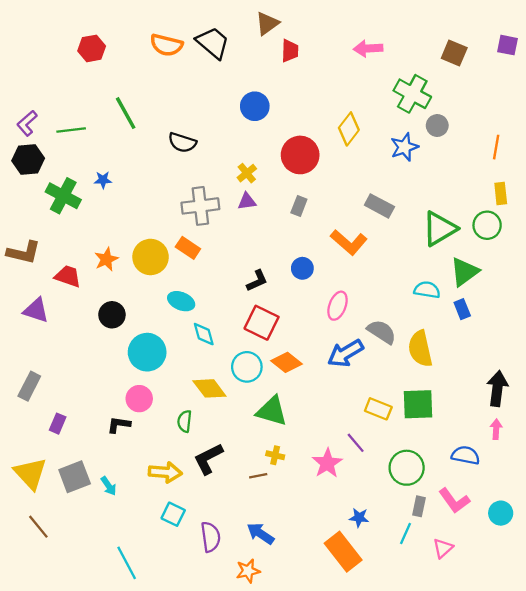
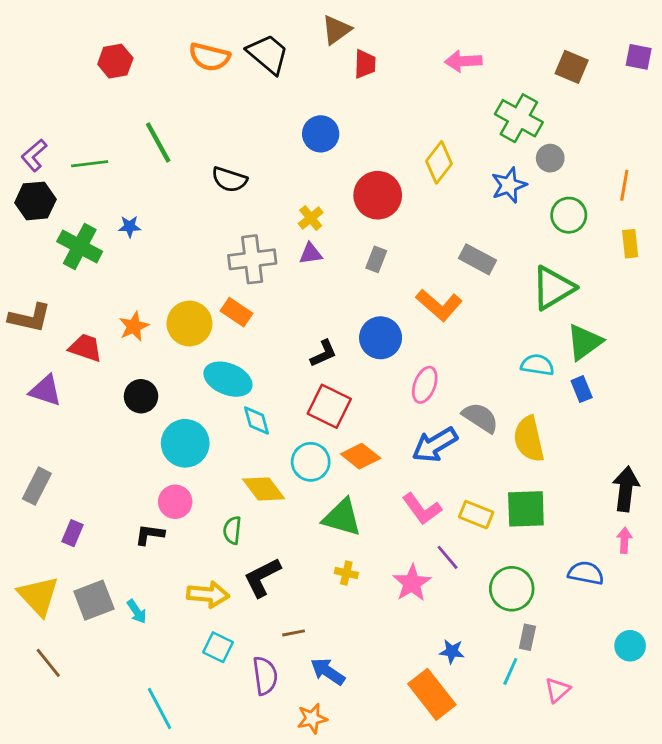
green circle: (487, 225) -> (569, 215), moved
blue circle: (302, 268) -> (381, 338), size x1.5
cyan ellipse: (181, 301) -> (228, 379), size x1.4
brown line: (258, 476) -> (294, 633), moved
pink L-shape: (454, 501) -> (422, 509), moved

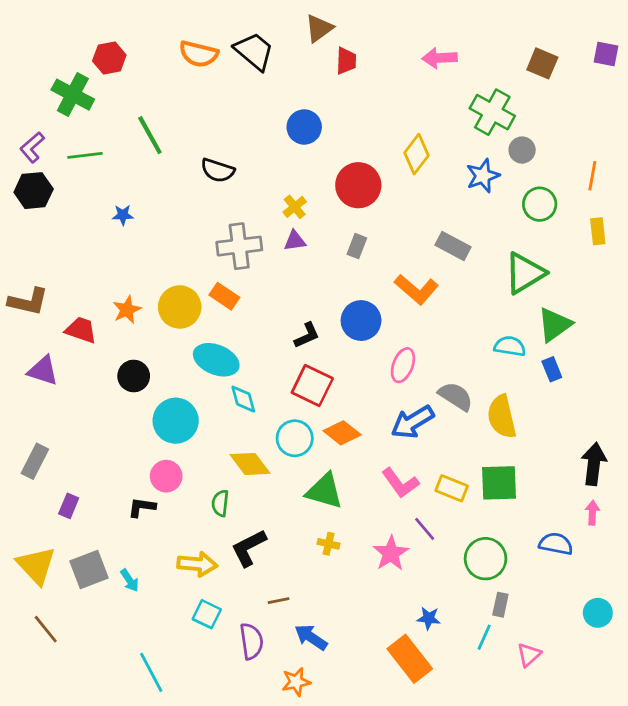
green cross: (80, 247) -> (73, 95), moved

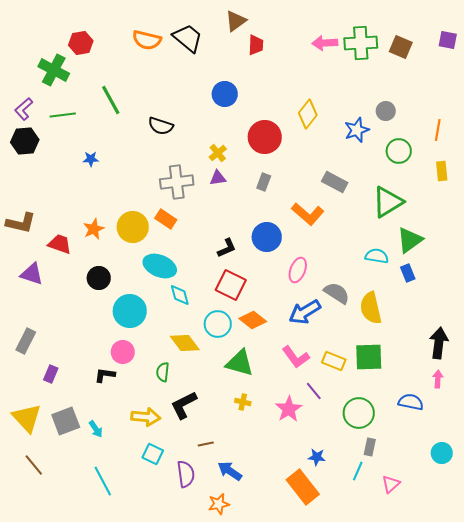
green cross: (492, 112) -> (361, 43), moved, turned -32
cyan line: (151, 672) -> (103, 481), moved

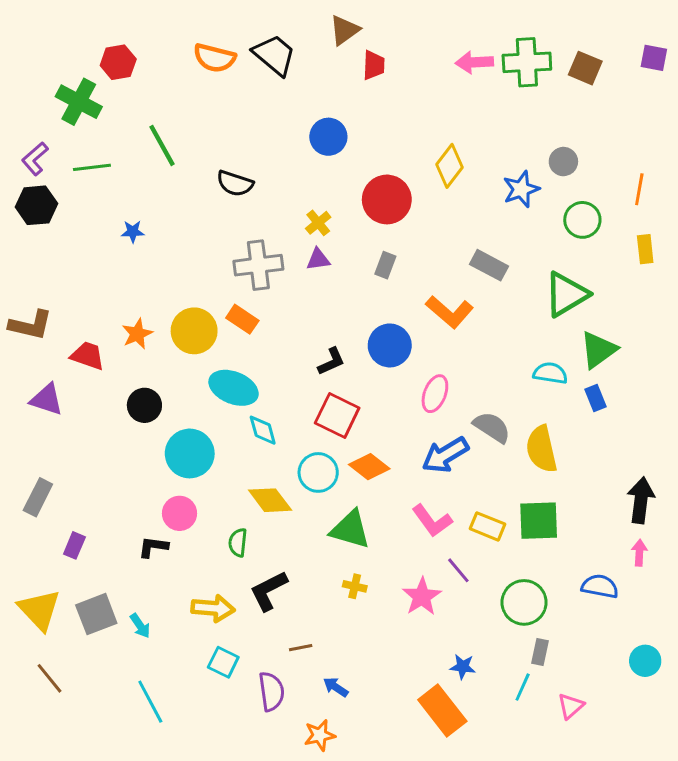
blue arrow: (230, 471) -> (336, 687), size x0.7

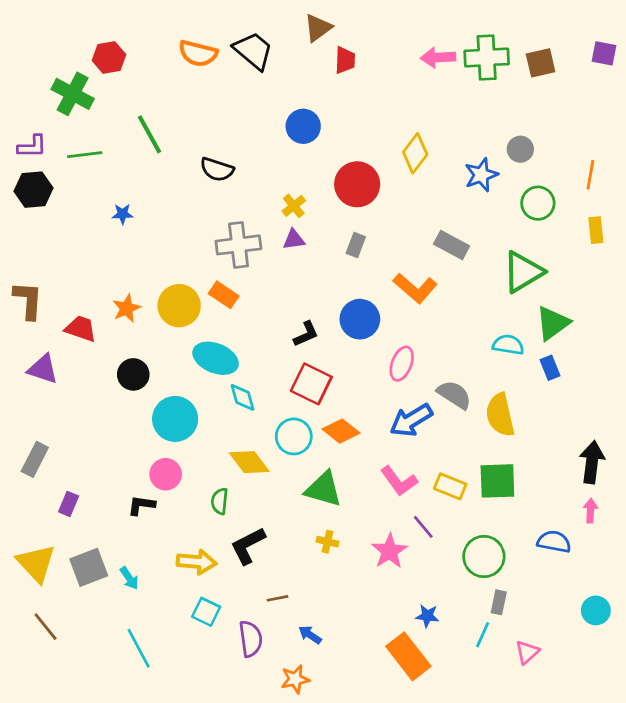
brown square: (585, 68) -> (541, 63), turned -36
purple L-shape: (35, 159) -> (32, 146), turned -140
brown L-shape: (31, 325) -> (28, 300), turned -99

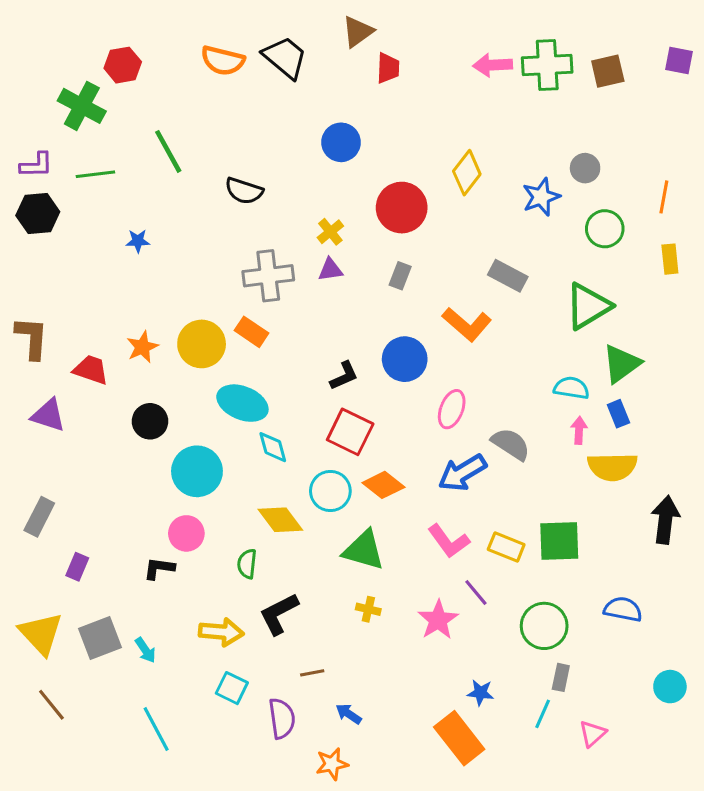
yellow semicircle: (500, 415) -> (612, 467), moved, turned -78
pink arrow: (590, 511) -> (579, 430), moved

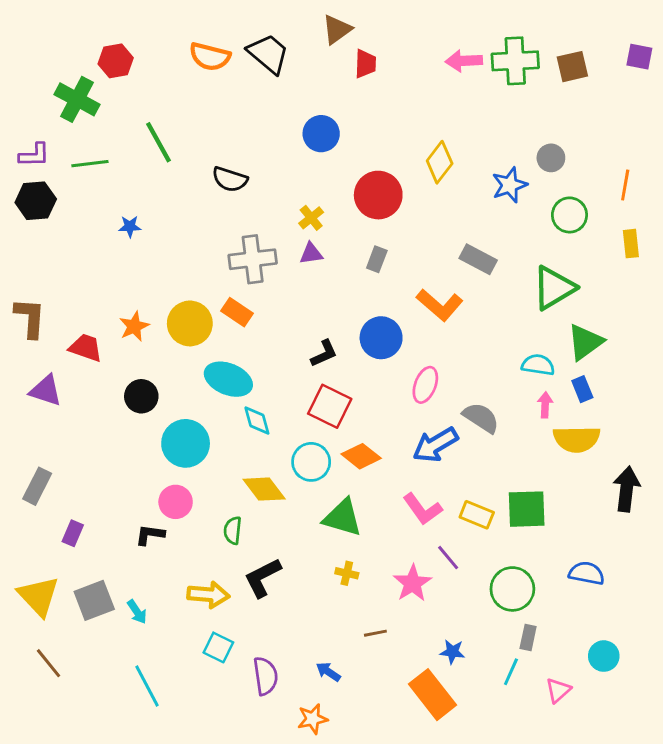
brown line: (312, 673) -> (375, 633), moved
cyan circle: (670, 687) -> (604, 656), moved

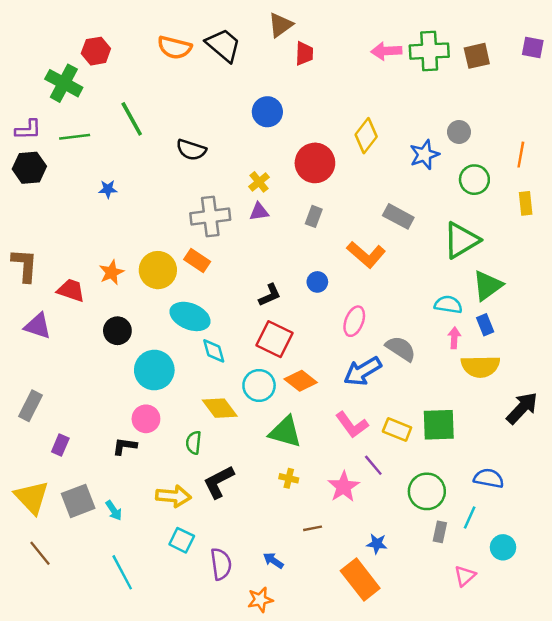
blue circle: (381, 338) -> (317, 282), size x0.6
black arrow: (627, 489) -> (522, 408), turned 36
cyan line: (511, 672) -> (470, 518), moved

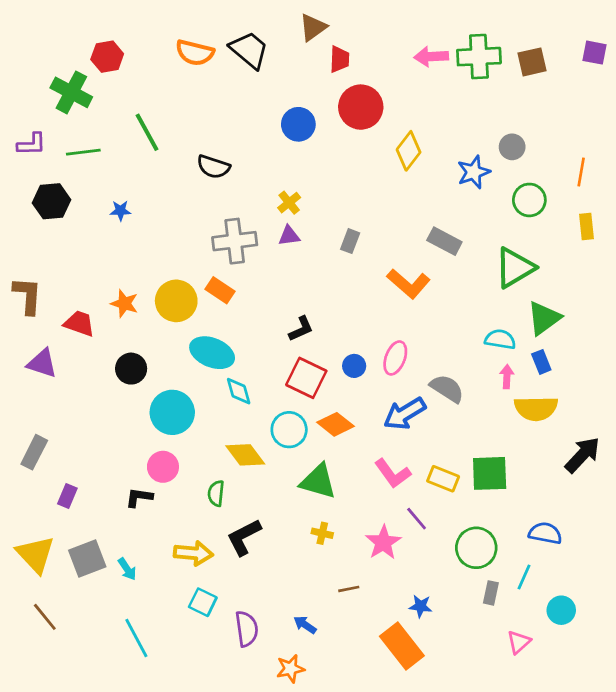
red circle: (315, 163) -> (361, 107), moved
black hexagon: (29, 168) -> (51, 201), moved
orange star: (111, 272) -> (124, 304), turned -30
blue circle: (317, 282) -> (354, 366), moved

